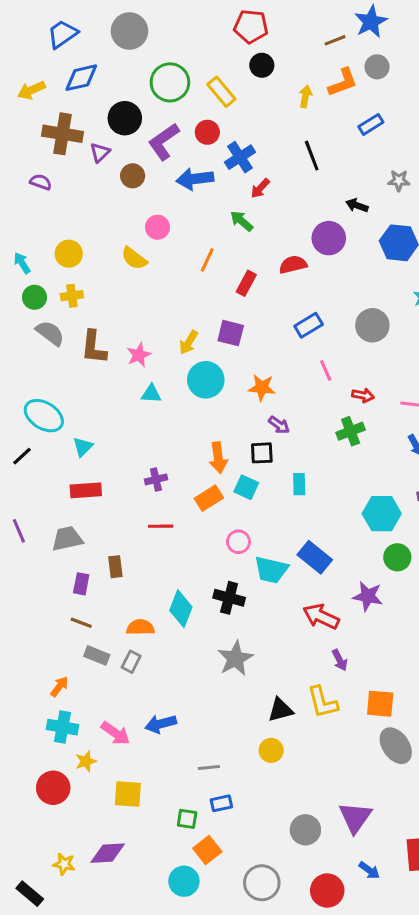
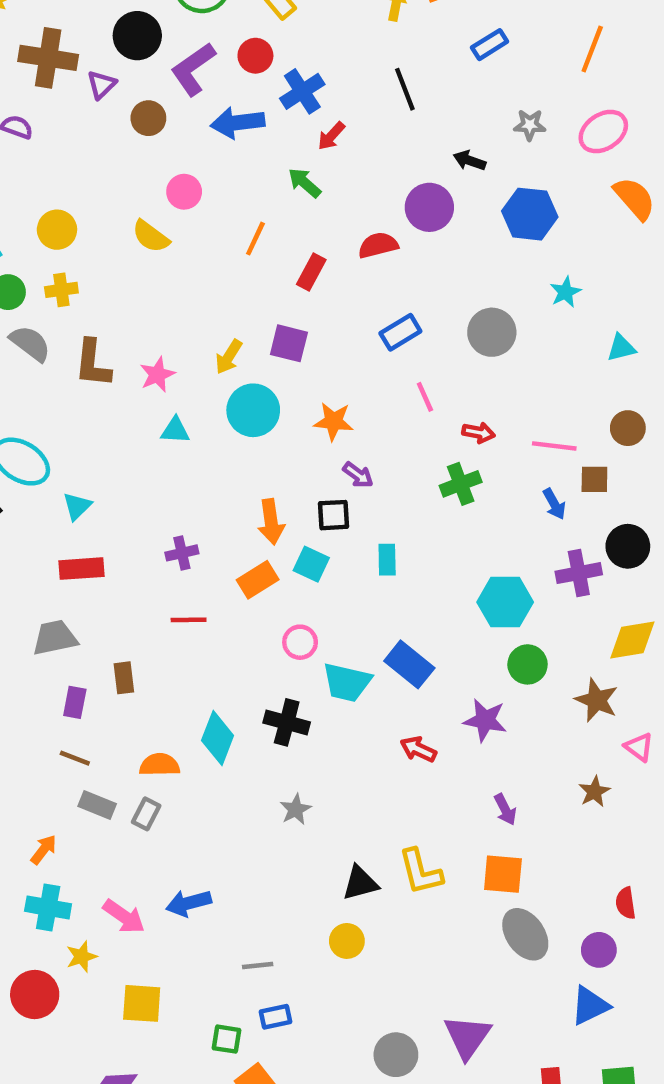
red arrow: (321, 616) -> (418, 749), size x0.7
gray star: (235, 659) -> (296, 809), size x0.6
purple arrow: (340, 660) -> (505, 809), moved

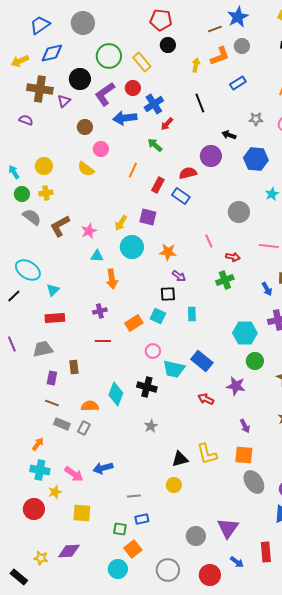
brown circle: (148, 118) -> (85, 127), moved
blue rectangle: (400, 332) -> (181, 196), moved, turned 66
brown L-shape: (93, 363) -> (60, 226), turned 55
pink line: (554, 446) -> (269, 246), moved
orange arrow: (271, 522) -> (112, 279), moved

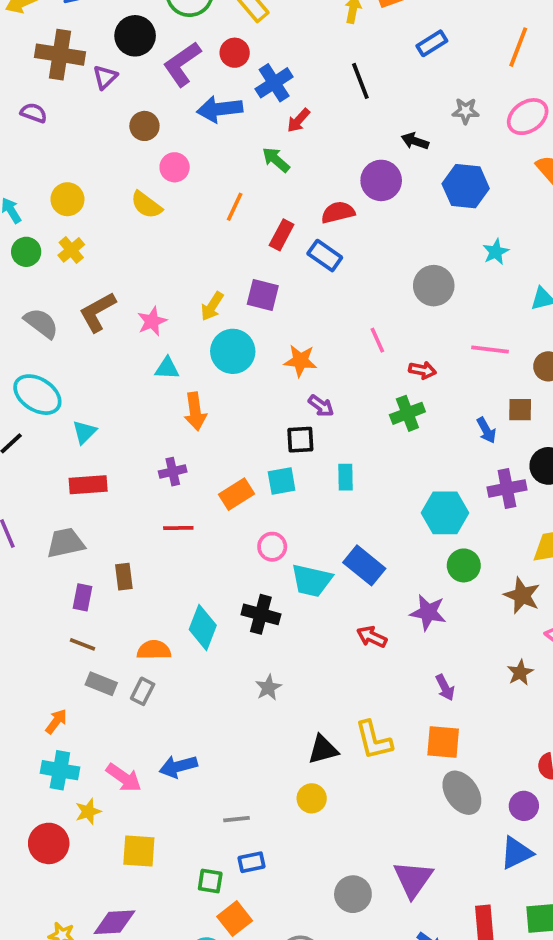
yellow cross: (46, 193) -> (71, 250), turned -32
gray semicircle: (32, 217) -> (41, 323), moved
cyan square: (158, 316) -> (282, 481), turned -35

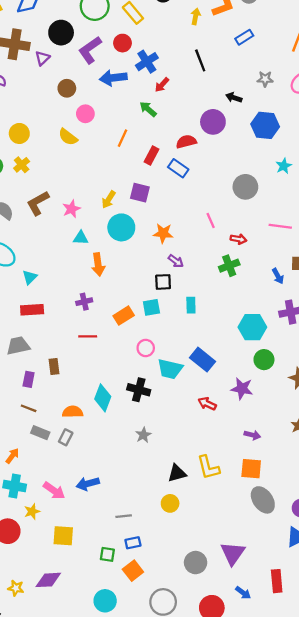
purple arrow: (445, 688) -> (252, 435), turned -49
orange square: (235, 919) -> (133, 571), moved

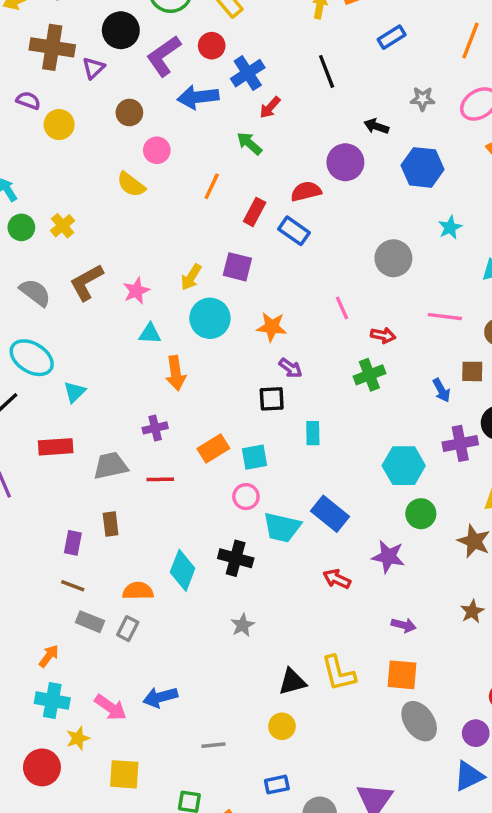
yellow circle: (19, 133) -> (59, 125), moved
cyan square: (151, 307) -> (255, 457), moved
red rectangle: (32, 310) -> (56, 447), moved
gray trapezoid: (18, 346) -> (111, 466), moved
blue rectangle: (133, 543) -> (277, 785), moved

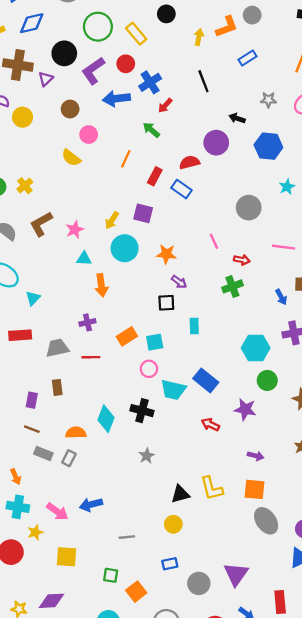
orange arrow: (49, 656) -> (16, 477), turned 119

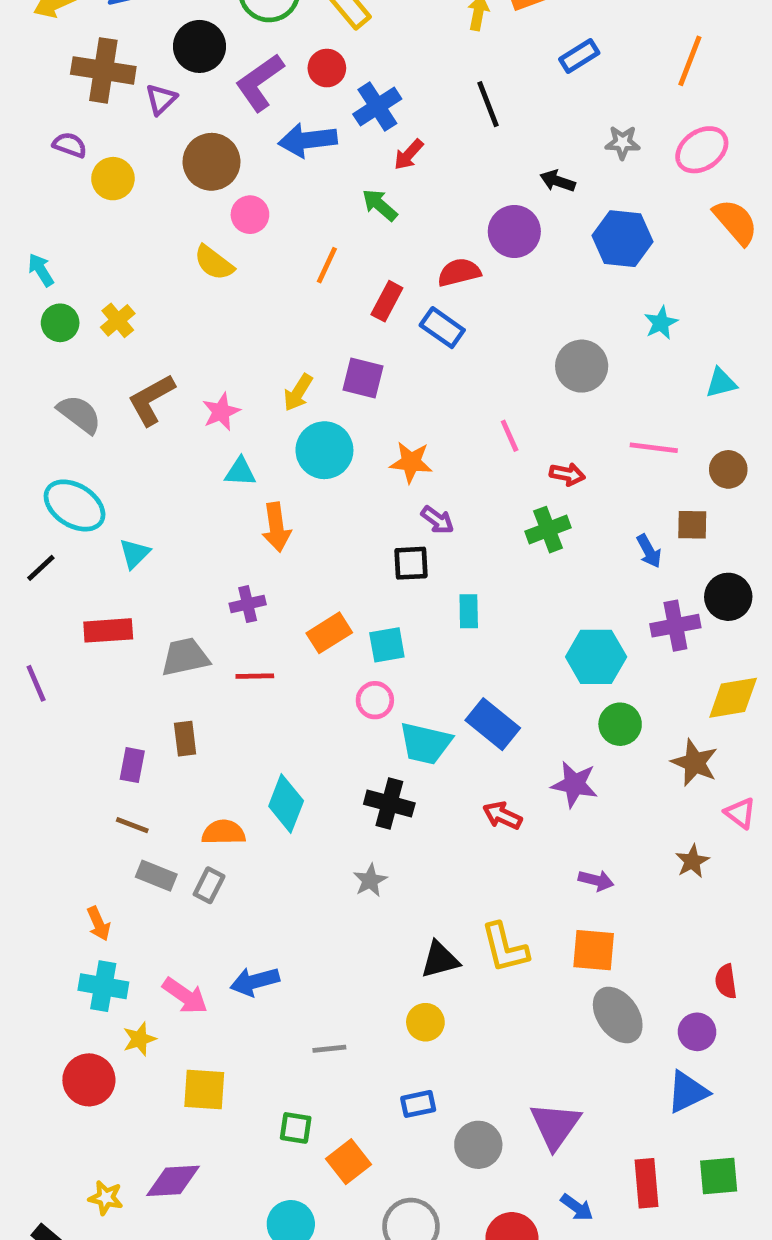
brown circle: (70, 109) -> (212, 162), size x1.5
black cross: (142, 411) -> (389, 804), moved

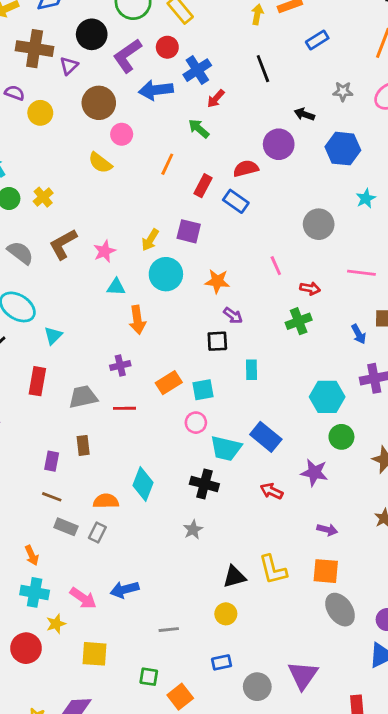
red rectangle: (108, 630) -> (37, 381), turned -76

